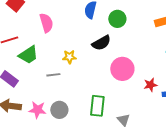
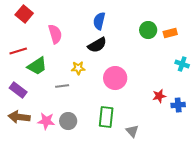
green circle: (117, 19) -> (148, 30), moved
black semicircle: (101, 43) -> (97, 45), moved
pink circle: (122, 69) -> (115, 78), moved

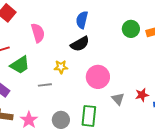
pink star: (46, 121) -> (29, 120), turned 30
gray circle: (68, 121) -> (61, 120), moved
gray triangle: (132, 131) -> (118, 99), moved

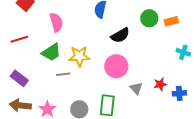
black semicircle: (80, 44) -> (120, 35), moved
green trapezoid: (20, 65) -> (51, 52), moved
yellow star: (61, 67) -> (79, 56), size x1.5

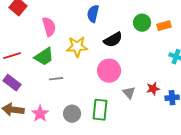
red line: (19, 39) -> (12, 56), moved
yellow star: (79, 56) -> (77, 47), moved

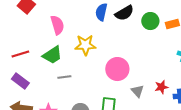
black semicircle: (113, 40) -> (124, 13), moved

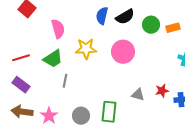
pink circle: (117, 69) -> (123, 52), moved
gray line: (64, 77) -> (65, 81), turned -72
gray triangle: (137, 91) -> (138, 95), turned -32

